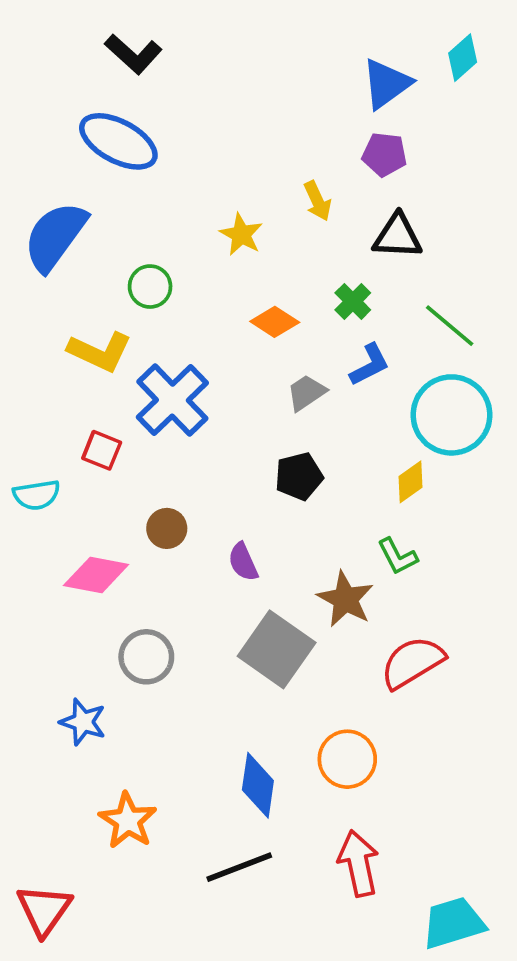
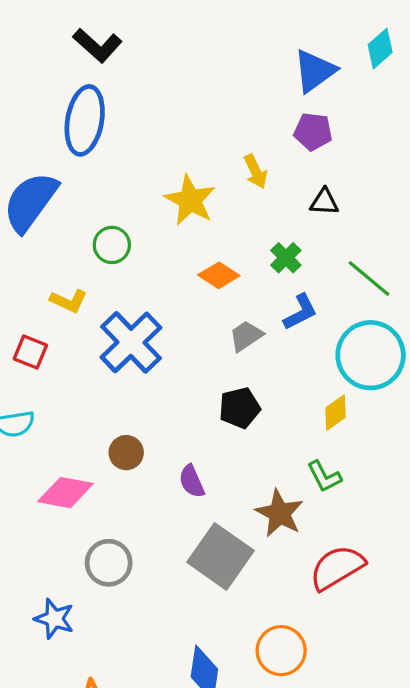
blue ellipse: (118, 141) -> (85, 120), turned 72
yellow star: (241, 234) -> (190, 200), size x1.4
black triangle: (398, 236) -> (324, 202), size x0.7
yellow L-shape: (100, 352) -> (69, 301), size x0.7
red square: (102, 450) -> (30, 352), moved

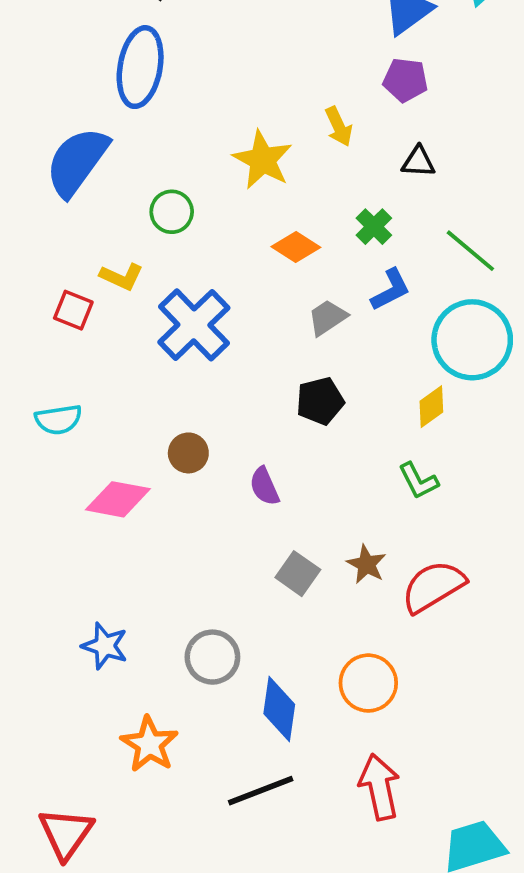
red square: (30, 352) -> (73, 310), moved
brown star: (280, 513) -> (366, 564), moved, size x0.7
gray square: (220, 556) -> (298, 574), size x0.6
gray circle: (109, 563) -> (212, 657), moved

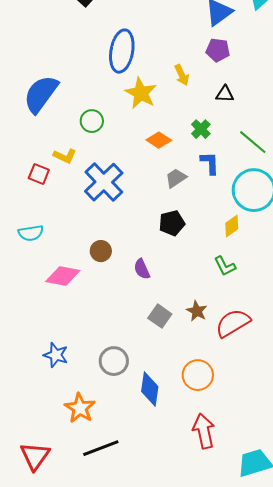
blue ellipse: (140, 67) -> (122, 51), moved
blue L-shape: (391, 290) -> (210, 163), turned -65
black line: (261, 791) -> (101, 448), moved

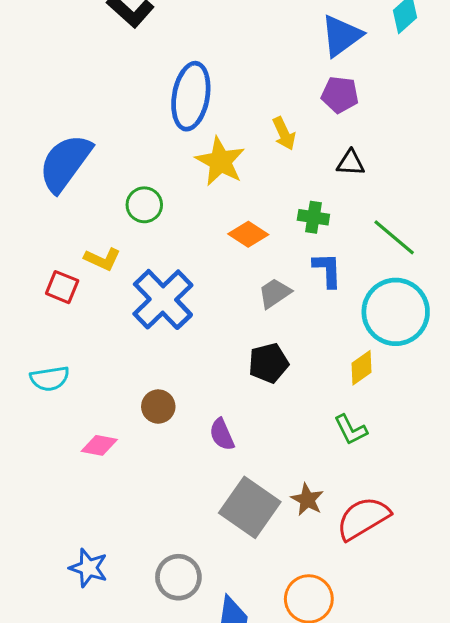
green cross: (201, 129) -> (313, 217), turned -36
pink diamond: (63, 276) -> (99, 445), size x0.7
gray square: (160, 316) -> (250, 507), size x1.6

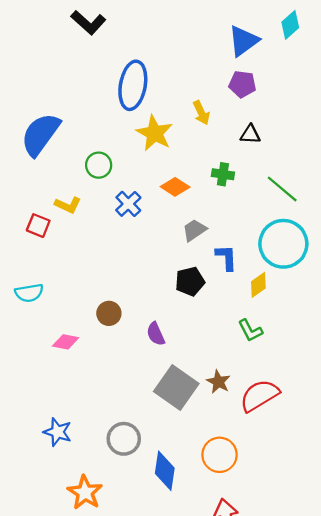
blue L-shape: (327, 270) -> (226, 257), moved
blue cross: (163, 299) -> (128, 204), moved, size x0.6

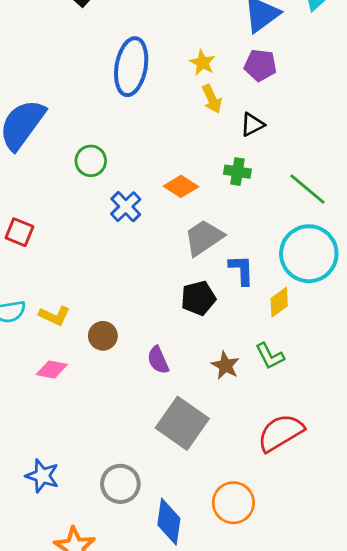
yellow star: (155, 133) -> (202, 63), moved, size x0.6
black triangle: (250, 134) -> (252, 125), moved, turned -30
yellow L-shape: (68, 205) -> (54, 316), moved
gray trapezoid: (194, 230) -> (204, 238), size x1.4
brown star: (218, 382) -> (225, 365), moved

